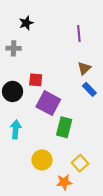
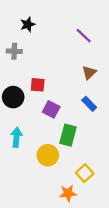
purple line: (79, 34) -> (84, 36), turned -42
blue rectangle: (89, 89) -> (89, 104), moved
purple square: (48, 103) -> (51, 109), size x0.7
yellow circle: (42, 160) -> (48, 155), moved

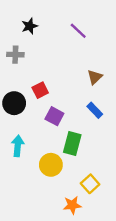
purple line: (84, 36) -> (78, 31), moved
red square: (38, 85) -> (40, 90), turned -32

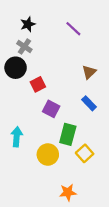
gray cross: (15, 55) -> (24, 47), moved, turned 32
black circle: (14, 103) -> (16, 68), moved
yellow square: (90, 184) -> (85, 153), moved

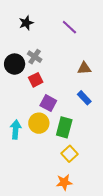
gray cross: (24, 47) -> (35, 57), moved
brown triangle: (89, 72) -> (84, 68), turned 40
yellow square: (85, 153) -> (69, 154), moved
yellow circle: (48, 155) -> (39, 123), moved

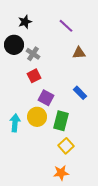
black circle: (15, 64) -> (14, 45), moved
brown triangle: (84, 68) -> (79, 53), moved

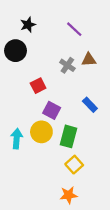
gray cross: (33, 54) -> (67, 65), moved

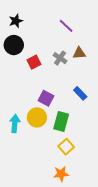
black star: (28, 25) -> (16, 21), moved
red square: (38, 86) -> (34, 62), moved

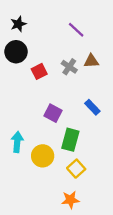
yellow circle: (37, 117) -> (43, 156), moved

